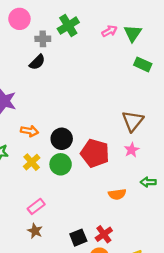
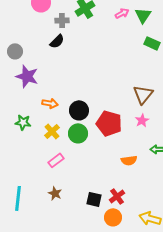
pink rectangle: (36, 206) -> (56, 160), moved
black square: (78, 238) -> (94, 199), turned 35

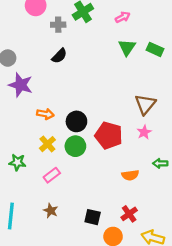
green triangle: (143, 15) -> (127, 47), moved
black semicircle: (57, 41) -> (59, 56), moved
green star: (23, 122) -> (17, 162), moved
red cross: (117, 196) -> (129, 214), moved

